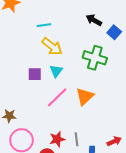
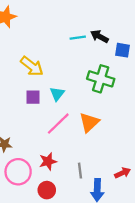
cyan line: (44, 25) -> (78, 38), moved
blue square: (114, 32) -> (122, 50), turned -32
yellow arrow: (52, 47) -> (32, 66), moved
red star: (57, 139) -> (48, 161), moved

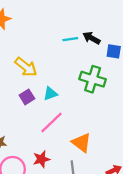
cyan triangle: (57, 94) -> (50, 94), turned 32
purple square: (33, 97) -> (27, 97), turned -32
orange triangle: (89, 122) -> (81, 143), moved, turned -40

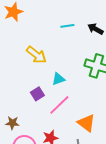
cyan line: (70, 39) -> (67, 26), moved
purple square: (27, 97) -> (37, 94), moved

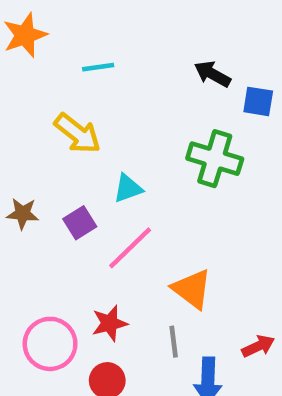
cyan line: (67, 26) -> (98, 67), moved
brown star: (12, 123) -> (23, 214), moved

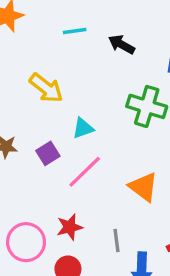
cyan line: (98, 67) -> (75, 31), moved
black arrow: (212, 74) -> (122, 44), moved
orange triangle: (192, 289) -> (143, 187), moved

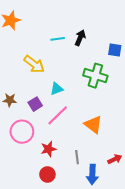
cyan line: (75, 31) -> (58, 39), moved
black arrow: (122, 44) -> (80, 38), turned 84
pink circle: (26, 242) -> (22, 132), moved

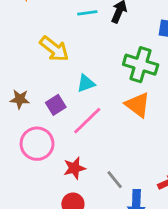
orange triangle: (93, 124) -> (138, 105), moved
gray line: (77, 157) -> (115, 180), turned -32

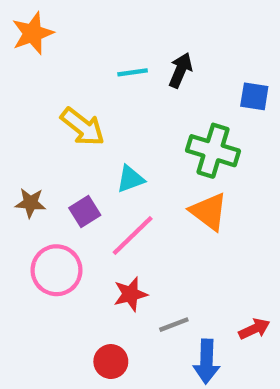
red star: (74, 168) -> (130, 294), moved
gray line: (115, 180) -> (174, 325), turned -72

